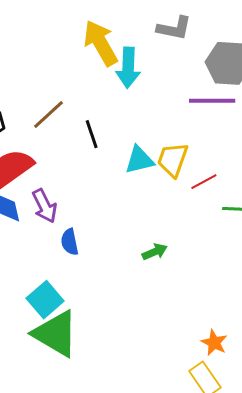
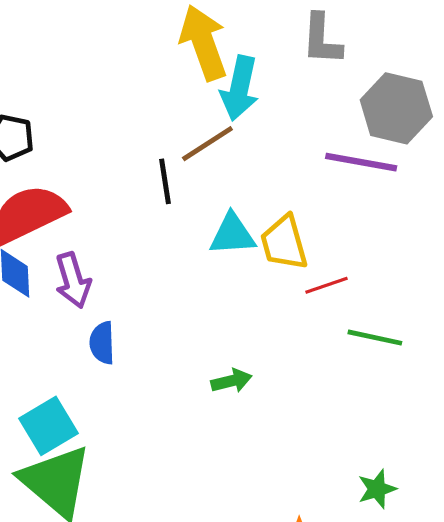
gray L-shape: (174, 28) -> (322, 39), turned 72
brown line: (49, 115) -> (207, 144), moved
yellow trapezoid: (173, 160) -> (284, 243), turned -45

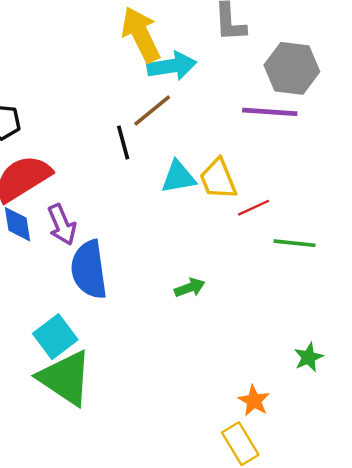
cyan arrow: (240, 88) -> (172, 66), turned -105
blue semicircle: (102, 343) -> (89, 270), size x1.8

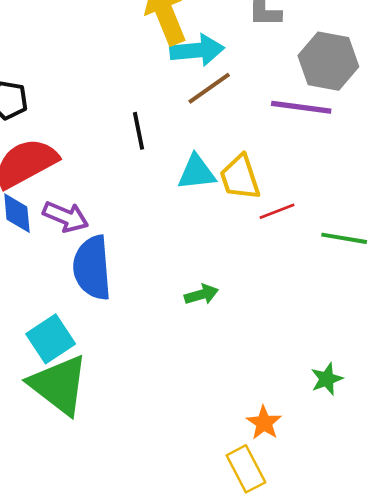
brown line: (152, 110) -> (209, 88), moved
purple arrow: (62, 225) -> (66, 217), turned -48
green line: (295, 243) -> (344, 238), moved

